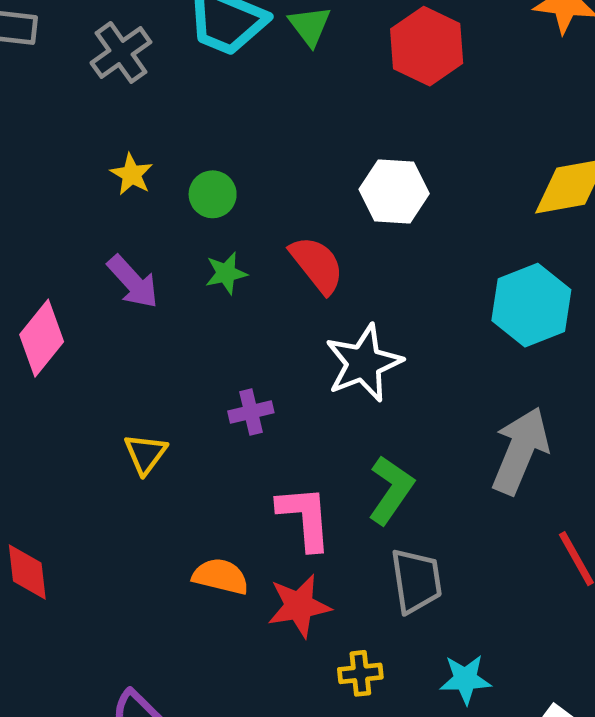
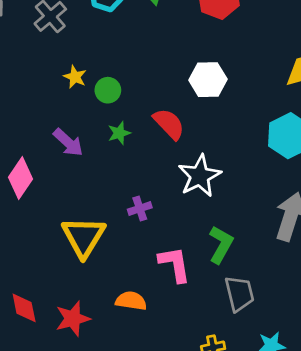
yellow star: (132, 174) -> (75, 77), moved
yellow triangle: (145, 454) -> (84, 237), size x1.8
red star: (299, 606) -> (73, 319), moved

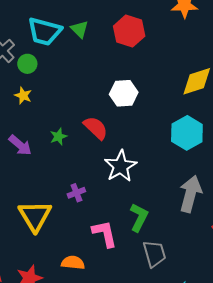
green circle: (108, 90) -> (27, 64), moved

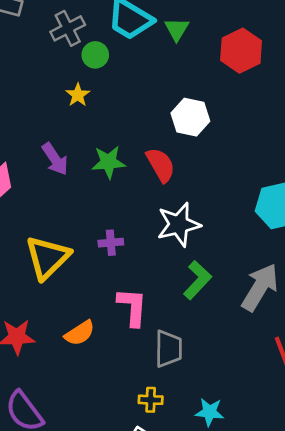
white hexagon: (124, 93) -> (190, 117), moved
green star: (58, 137) -> (108, 162), size x1.4
green L-shape: (139, 217) -> (197, 280), moved
gray trapezoid: (154, 254) -> (168, 349), moved
orange semicircle: (73, 263) -> (80, 333), turned 125

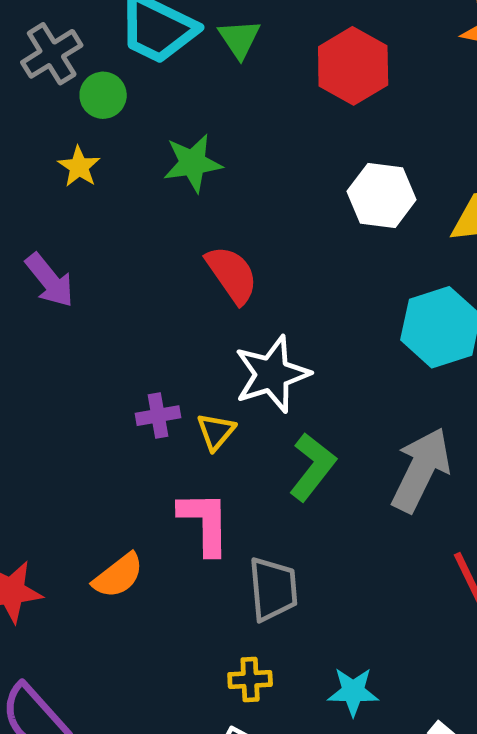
white hexagon: (190, 117) -> (382, 195), moved
green star: (108, 162) -> (193, 163), moved
yellow triangle: (48, 257) -> (216, 432), moved, size x0.5

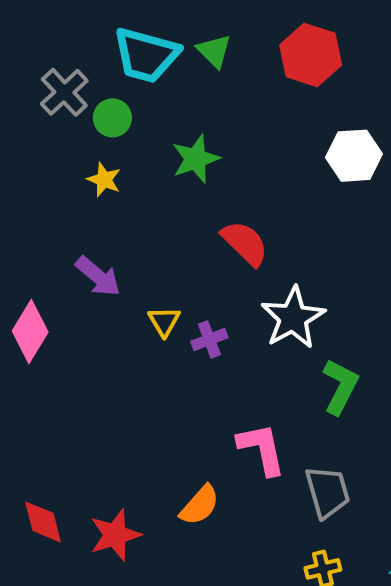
purple cross: (158, 416) -> (209, 339), moved
yellow triangle: (216, 432) -> (164, 321), moved

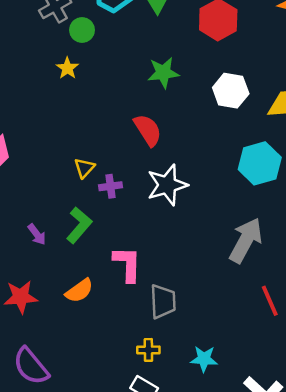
green star: (196, 159) -> (163, 73), moved
purple arrow: (98, 276) -> (37, 234), moved, size x0.7
green L-shape: (340, 387) -> (79, 225), moved

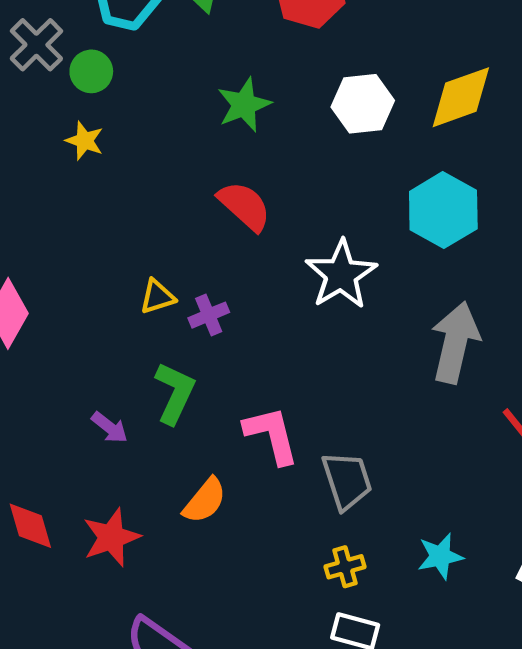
yellow triangle: (84, 168) -> (157, 297), turned 45
white star: (167, 185) -> (341, 275), moved

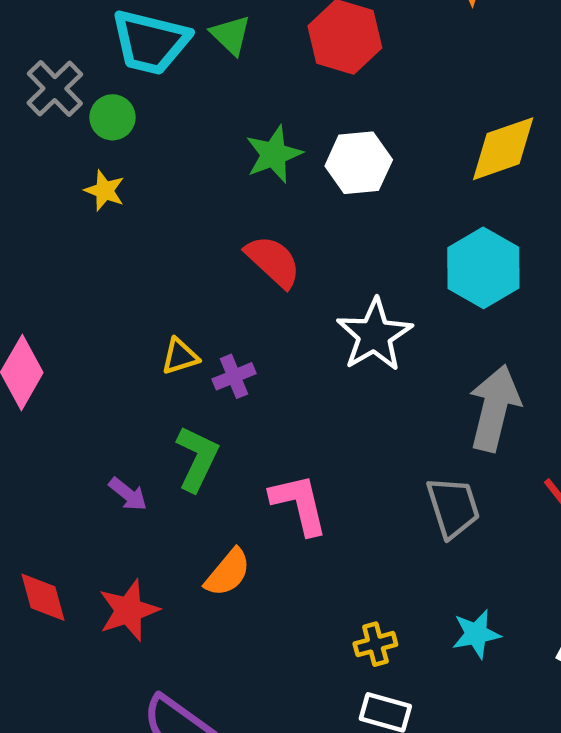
white hexagon: (363, 104) -> (359, 163), moved
gray trapezoid: (347, 481) -> (453, 507), moved

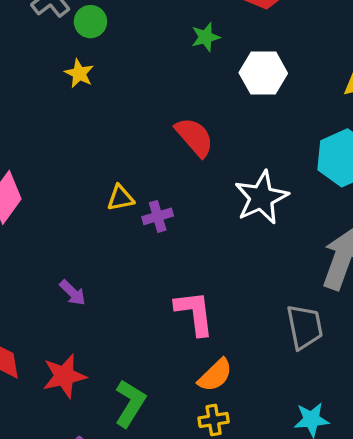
green star: (274, 154) -> (206, 37), moved, size x0.7
green L-shape: (197, 458) -> (130, 403), moved
orange semicircle: (228, 573) -> (215, 375), moved
yellow cross: (375, 644) -> (214, 420), moved

